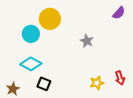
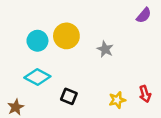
yellow circle: (50, 19) -> (66, 36), moved
black square: (44, 84) -> (69, 96), moved

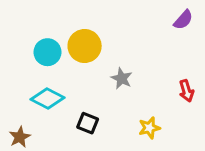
gray star: (105, 49) -> (122, 78), moved
red arrow: (145, 94) -> (186, 91), moved

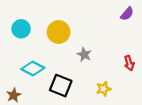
cyan circle: (47, 52) -> (21, 29), moved
black square: (88, 123) -> (61, 86), size x1.5

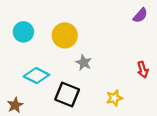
gray star: (84, 55) -> (84, 63), moved

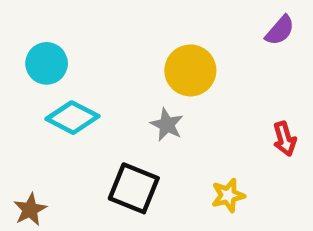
yellow circle: (65, 35) -> (190, 70), moved
cyan diamond: (36, 76) -> (73, 118), moved

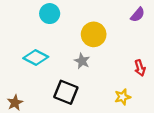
cyan circle: (47, 63) -> (50, 14), moved
yellow star: (228, 195) -> (123, 97), moved

